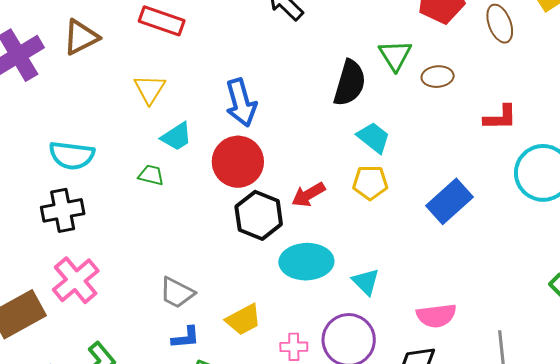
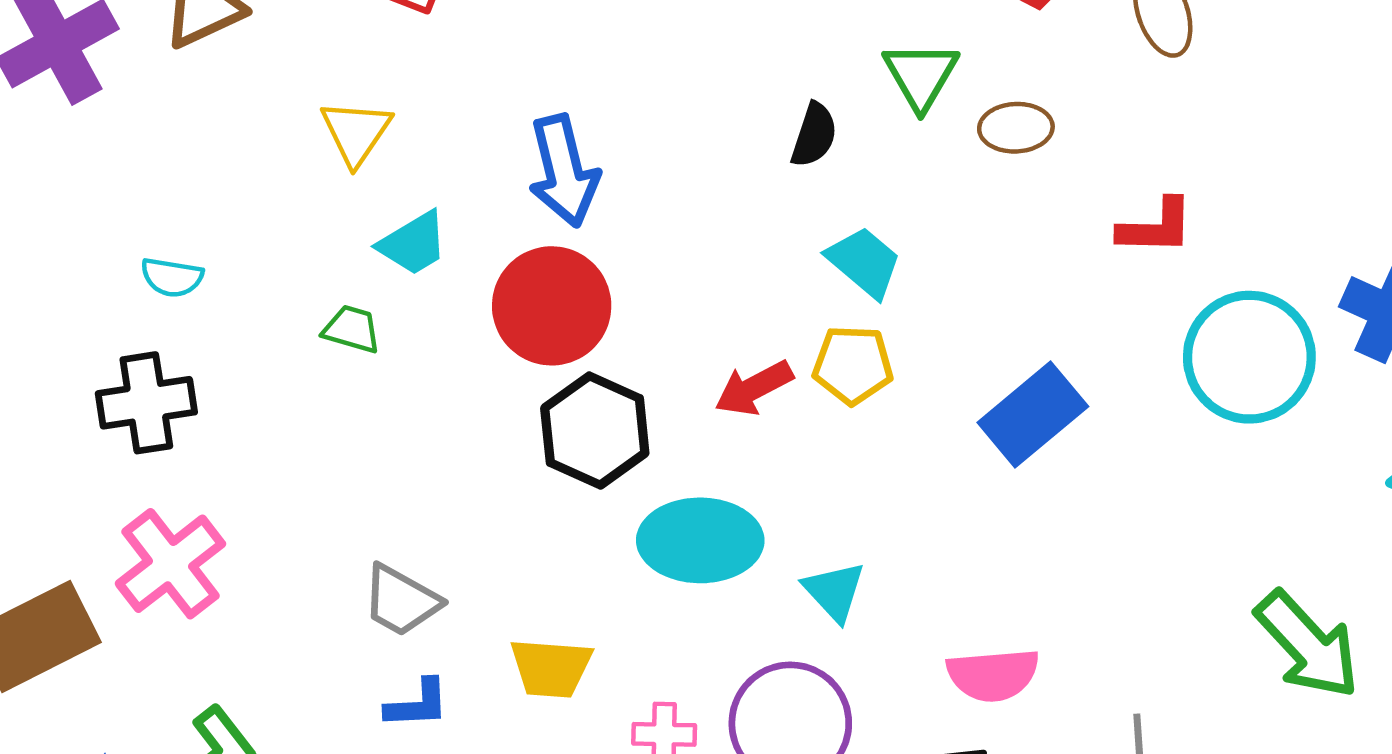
black semicircle: (350, 83) -> (814, 135), size x0.6
cyan semicircle: (72, 155) -> (172, 277), size x0.6
red arrow: (308, 195) -> (754, 388), moved
yellow trapezoid: (243, 320) -> (551, 668), turned 30

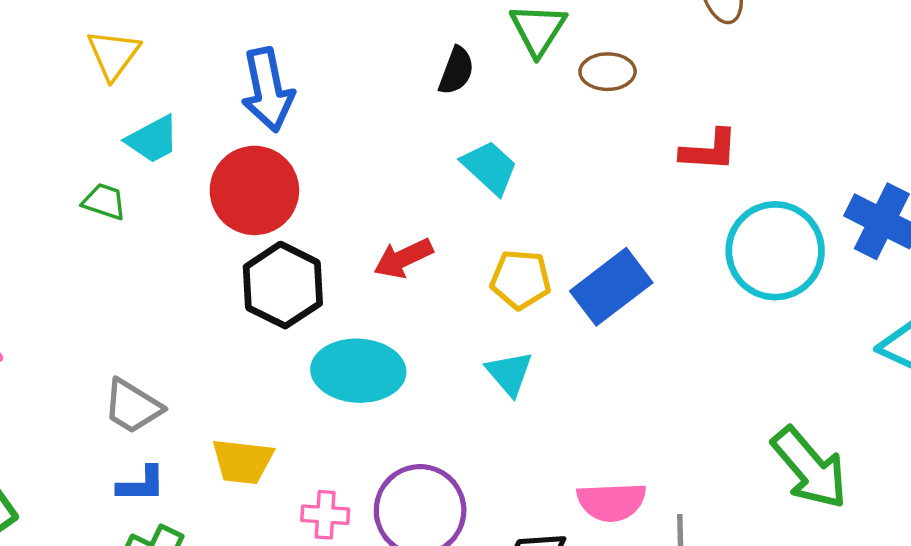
yellow pentagon: (853, 365) -> (521, 279), moved
cyan triangle: (834, 591) -> (509, 373), moved
pink semicircle: (993, 675) -> (611, 502), moved

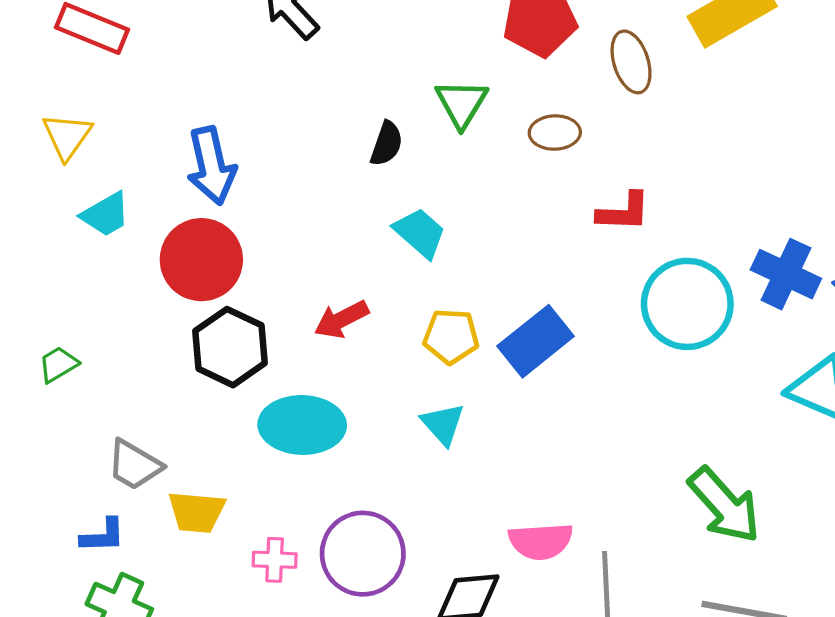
brown ellipse: (608, 72) -> (555, 133), moved
green trapezoid: (104, 202) -> (58, 364), moved, turned -48
gray trapezoid: (133, 406) -> (134, 465), moved

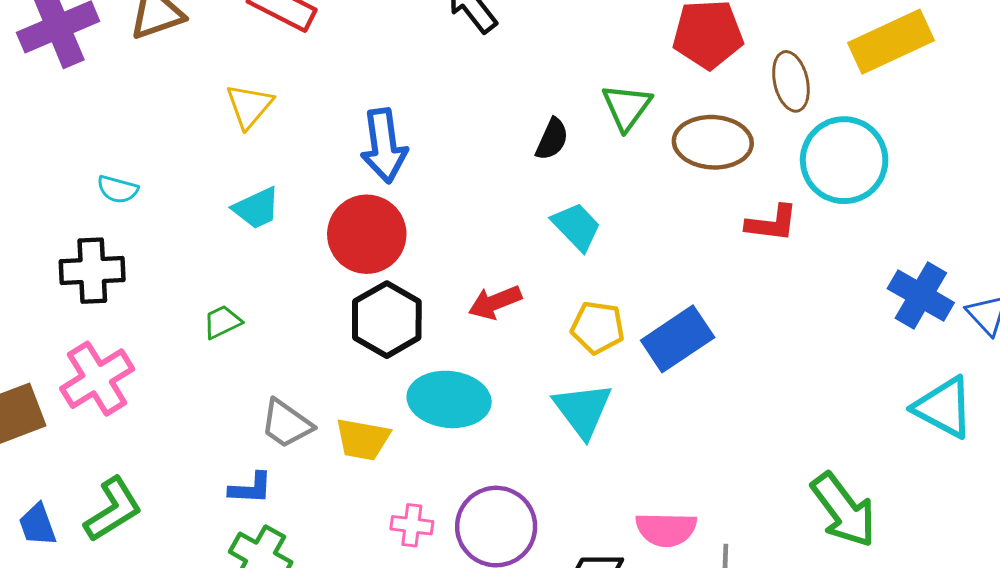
brown ellipse: (555, 133) -> (713, 142), size x1.6
cyan trapezoid: (106, 214) -> (256, 208), moved
cyan circle: (687, 304) -> (844, 160), moved
cyan triangle: (443, 424) -> (583, 410), size x1.4
yellow trapezoid: (196, 512) -> (363, 439), moved

